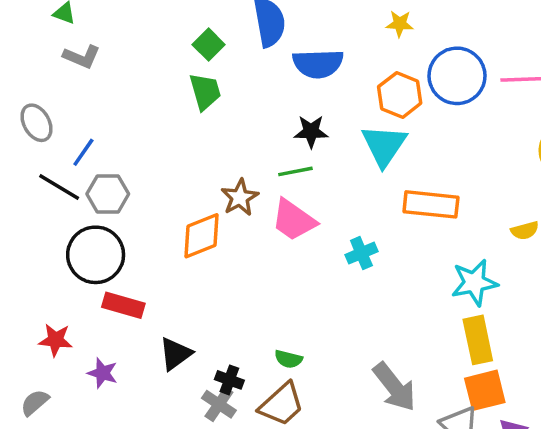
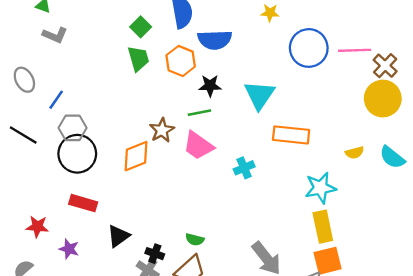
orange hexagon: (400, 95) -> (181, 61), moved
black line: (59, 187) -> (23, 135), moved
black circle: (96, 255) -> (77, 154), moved

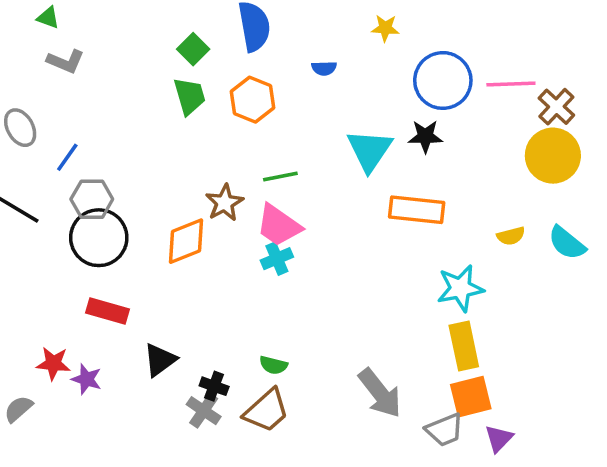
blue semicircle: (215, 40) -> (324, 68), moved, size x0.5
black star: (210, 86) -> (425, 136), moved
cyan cross: (244, 168) -> (277, 259), moved
red star: (37, 227) -> (53, 363), moved

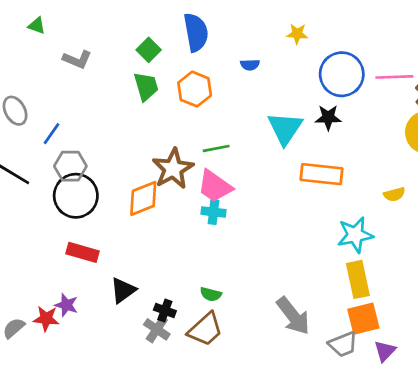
gray L-shape: (66, 61) -> (77, 59), moved
brown star: (225, 203) -> (173, 169), size x1.4
cyan cross: (277, 259) -> (213, 212), turned 30
red star: (53, 363) -> (46, 319), moved

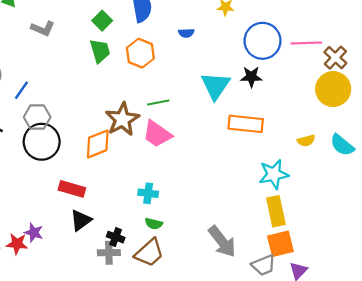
cyan cross: (213, 212) -> (148, 193), moved
red rectangle: (83, 252) -> (72, 189), moved
gray cross: (157, 329) -> (109, 253), turned -35

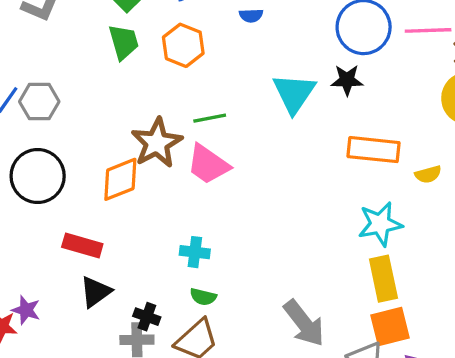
gray hexagon: (37, 117) -> (39, 102), moved
orange rectangle: (246, 124) -> (373, 150), moved

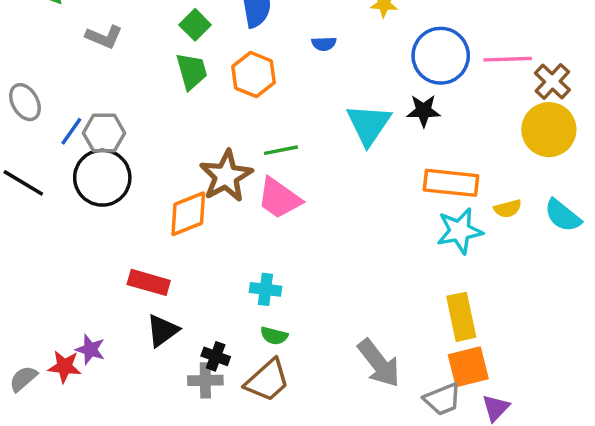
black circle: (38, 176) -> (102, 178), moved
cyan star: (380, 224) -> (460, 231), moved

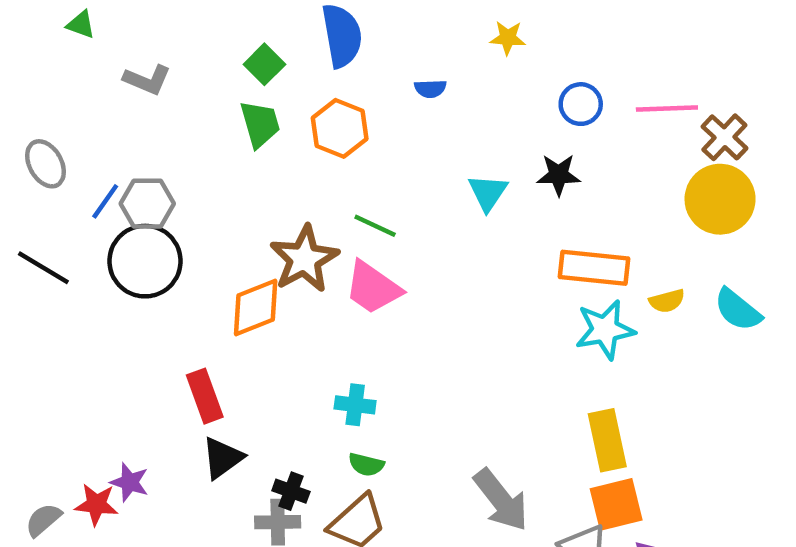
blue circle: (441, 56) -> (581, 104), size x0.6
cyan triangle: (369, 124) -> (488, 193), size x0.7
green line: (281, 150) -> (375, 226), turned 36
red rectangle: (149, 282) -> (205, 396), turned 54

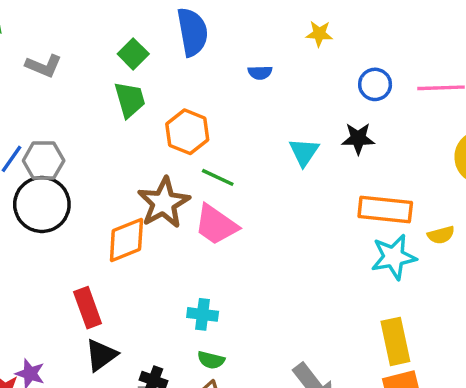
orange hexagon: (340, 128) -> (187, 132), moved

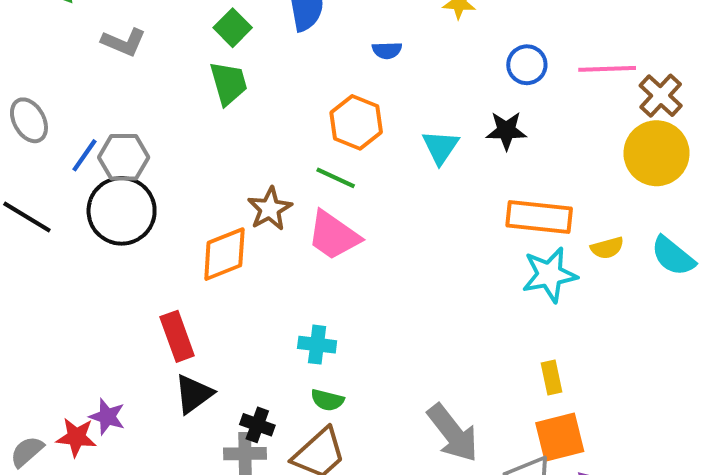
orange hexagon: (187, 132) -> (356, 122), moved
brown star: (164, 203) -> (270, 209), size x0.7
yellow rectangle: (395, 341) -> (552, 377), size x0.6

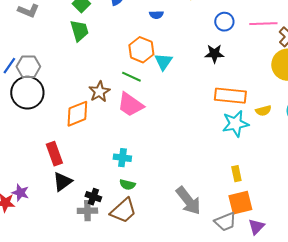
cyan triangle: (440, 147) -> (163, 62), moved

